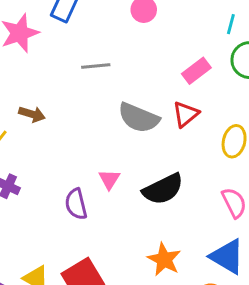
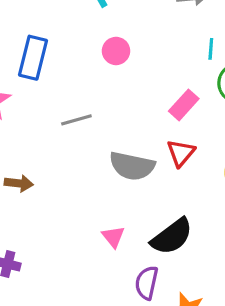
purple semicircle: (76, 204) -> (147, 283), moved, turned 36

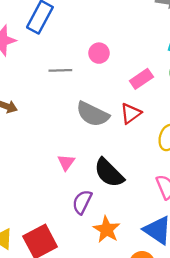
pink circle: (116, 51) -> (99, 53), moved
black semicircle: (172, 236) -> (109, 173), turned 68

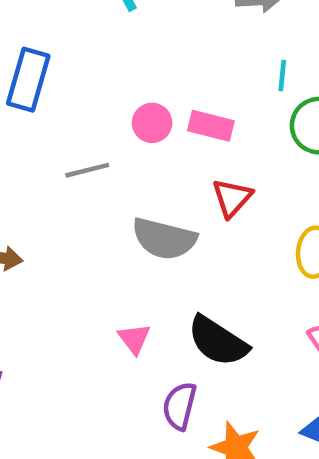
pink rectangle: (141, 79) -> (211, 126), moved, turned 60
red triangle: (131, 113) -> (232, 198), moved

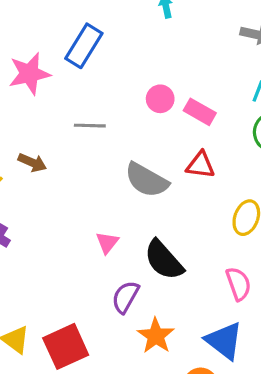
gray line: (87, 170) -> (90, 126), moved
red triangle: (232, 198) -> (200, 165), turned 40

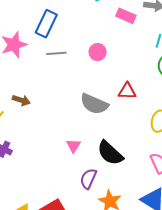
pink rectangle: (200, 112) -> (126, 16), moved
gray line: (90, 126) -> (56, 53), moved

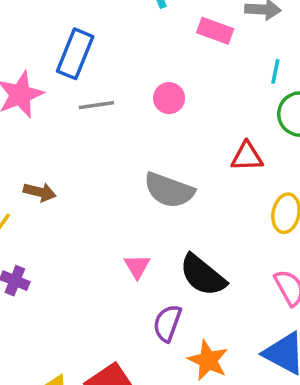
red triangle: (127, 91) -> (247, 157), moved

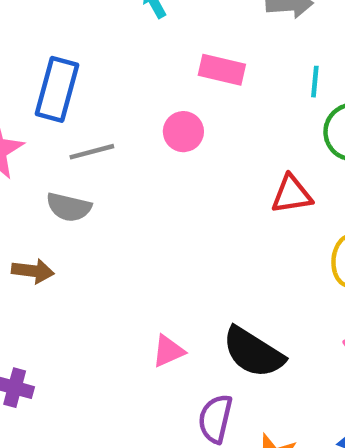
pink rectangle: (215, 31) -> (222, 70), moved
gray semicircle: (169, 190) -> (69, 207), moved, size x0.7
pink triangle: (137, 266) -> (168, 351), turned 44

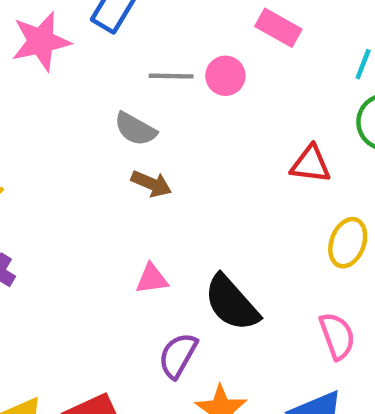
gray line: (92, 152) -> (171, 76), moved
gray semicircle: (69, 207) -> (135, 129), moved
brown arrow: (33, 271) -> (151, 184), moved

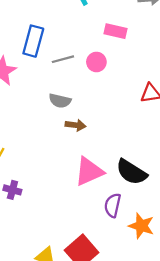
gray line: (171, 76) -> (63, 59), moved
pink triangle: (152, 279) -> (89, 172), size x1.8

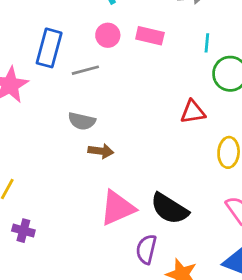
pink circle: (96, 62) -> (108, 35), moved

